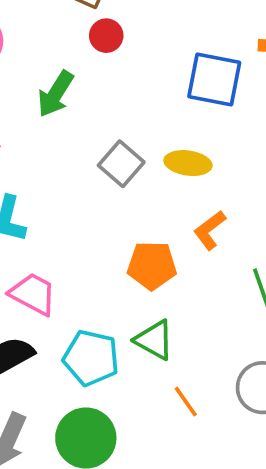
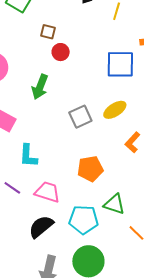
yellow ellipse: (188, 163) -> (115, 110), turned -30
gray square: (121, 164) -> (80, 117), turned 35
orange pentagon: (152, 265) -> (90, 169), moved

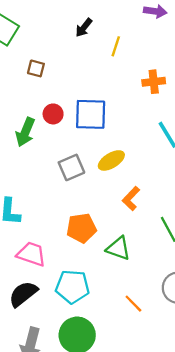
red circle: (61, 52) -> (53, 114), moved
blue square: (120, 64) -> (91, 114), moved
green triangle: (114, 204) -> (118, 248), moved

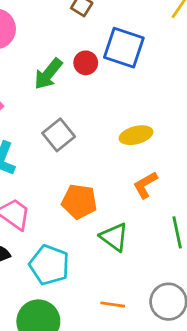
blue square: (91, 114) -> (124, 48), moved
gray square: (71, 167) -> (59, 135), moved, turned -32
orange line: (133, 304) -> (113, 305), turned -54

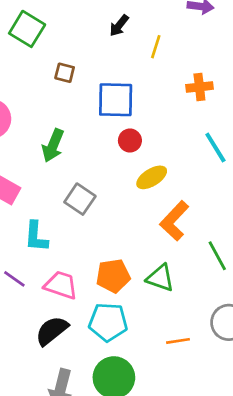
red circle: (86, 63) -> (130, 140), moved
orange L-shape: (145, 185) -> (174, 221), size x1.4
orange pentagon: (79, 202) -> (113, 276), moved

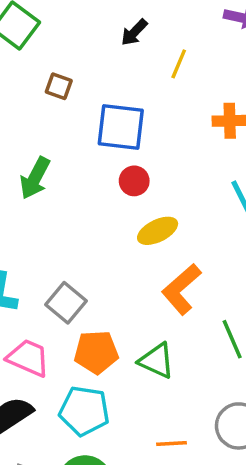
gray square: (80, 199) -> (66, 303), moved

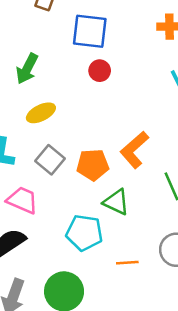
yellow ellipse: (158, 231) -> (41, 113), moved
orange pentagon: (96, 352) -> (93, 165), moved
cyan pentagon: (84, 411) -> (84, 233), moved

